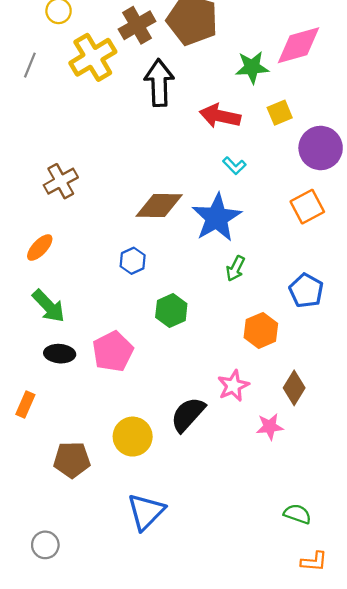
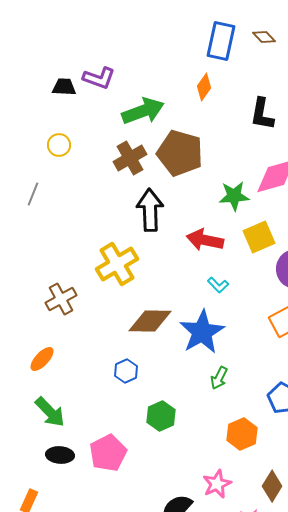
yellow cross: (93, 57) -> (117, 264), moved
yellow square: (280, 113) -> (259, 237), size x1.4

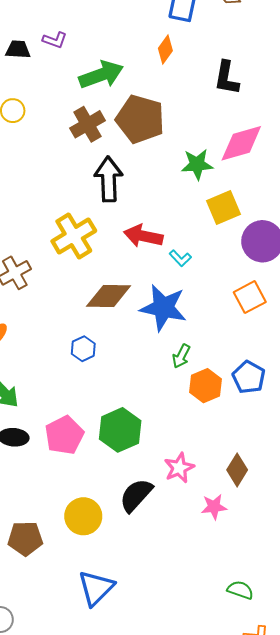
purple L-shape: (99, 78) -> (55, 40), size x0.7
red arrow: (205, 240) -> (143, 236), moved
blue star: (202, 332) -> (163, 308), turned -30
green hexagon: (161, 416) -> (120, 430), moved, size x1.4
orange hexagon: (242, 434) -> (206, 386), moved

